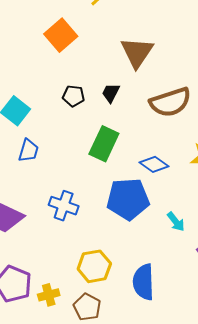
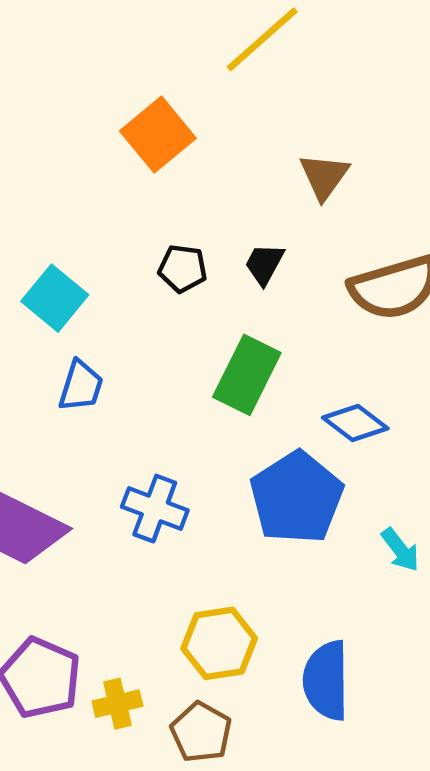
brown triangle: (137, 52) -> (324, 176), size x0.7
blue pentagon: (128, 199) -> (297, 498), turned -30

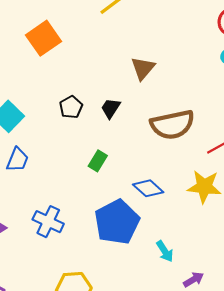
orange square: (158, 135) -> (44, 38), moved
black pentagon: (183, 269) -> (71, 107), turned 30
green rectangle: (247, 375) -> (98, 161), size x0.6

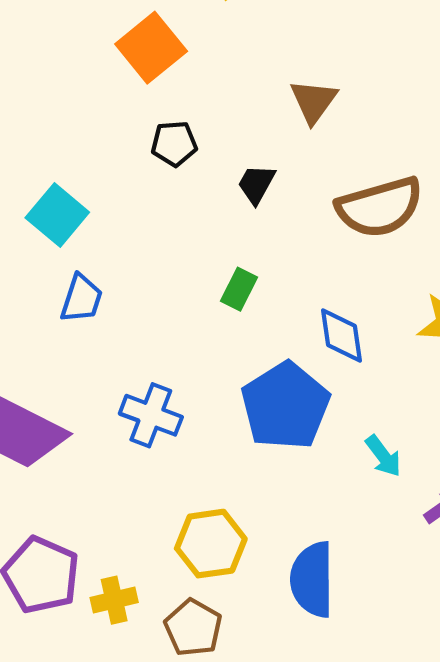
orange square: (44, 38) -> (151, 48), moved
black pentagon: (71, 107) -> (174, 144), moved, turned 30
blue diamond: (148, 188) -> (341, 335), turned 44

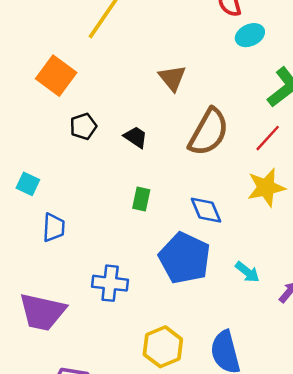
brown triangle: (314, 101) -> (172, 78), moved
black trapezoid: (256, 184) -> (136, 137), turned 110
brown semicircle: (380, 207) -> (209, 132), turned -30
cyan square: (57, 215) -> (28, 184), size x0.7

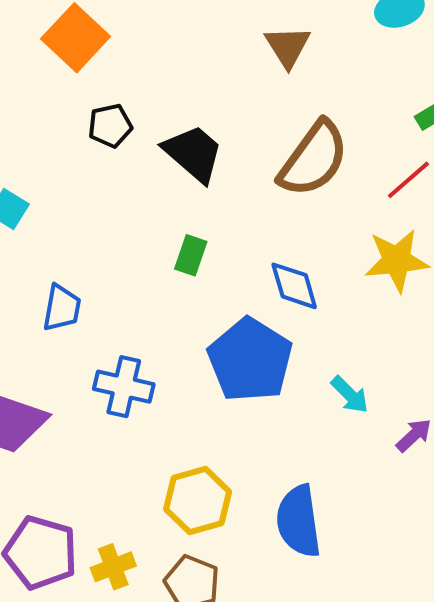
brown triangle: (172, 78) -> (288, 47), moved
black trapezoid: (136, 137) -> (193, 153), size x1.6
blue trapezoid: (54, 228) -> (62, 308), moved

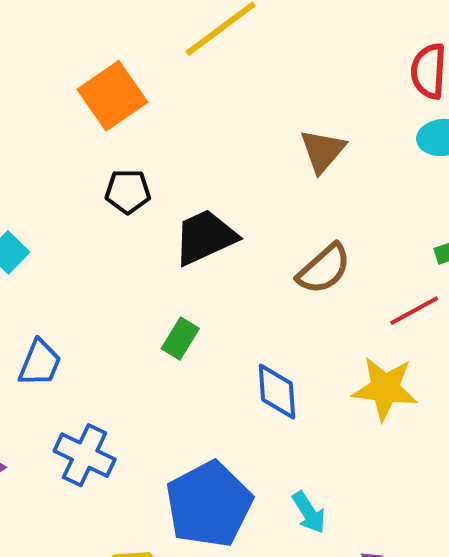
black trapezoid: (193, 153) -> (205, 237), turned -78
brown semicircle: (313, 159) -> (324, 269), size x0.7
blue pentagon: (250, 360) -> (209, 504), moved

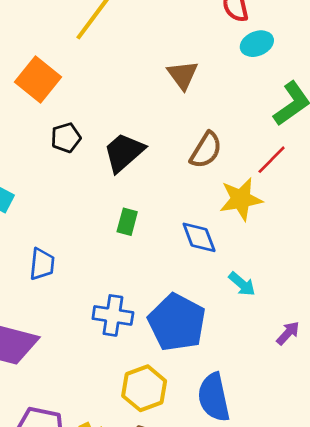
yellow star: (385, 389) -> (241, 199), moved
blue cross: (85, 455) -> (113, 315), moved
cyan arrow: (309, 513) -> (242, 284), moved

